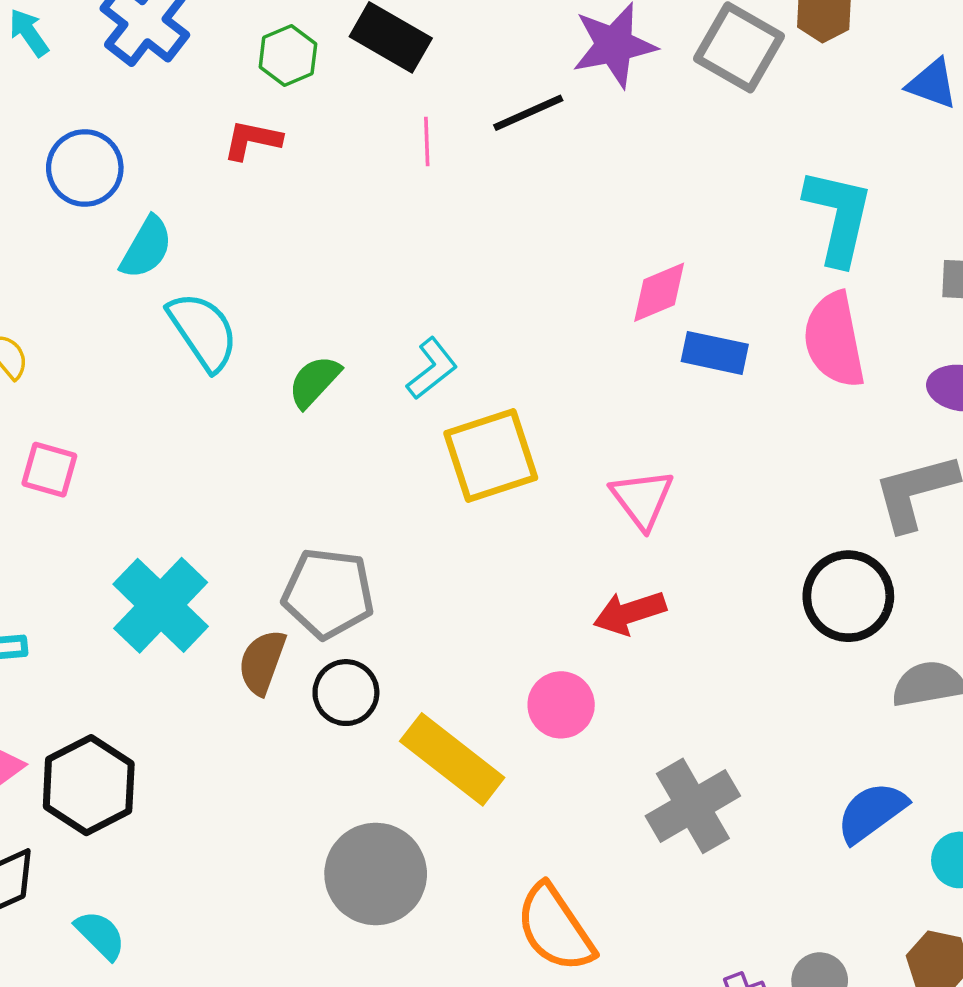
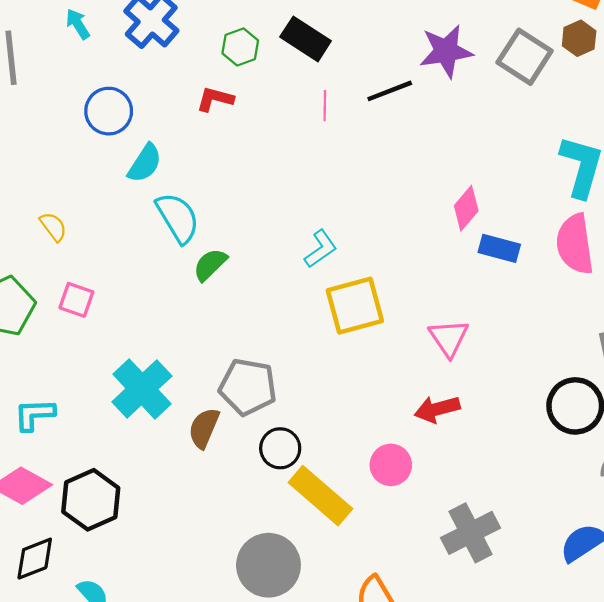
pink diamond: (659, 292) -> (466, 208), turned -30
green semicircle: (314, 381) -> (210, 265), moved
black circle: (346, 693) -> (280, 448), moved

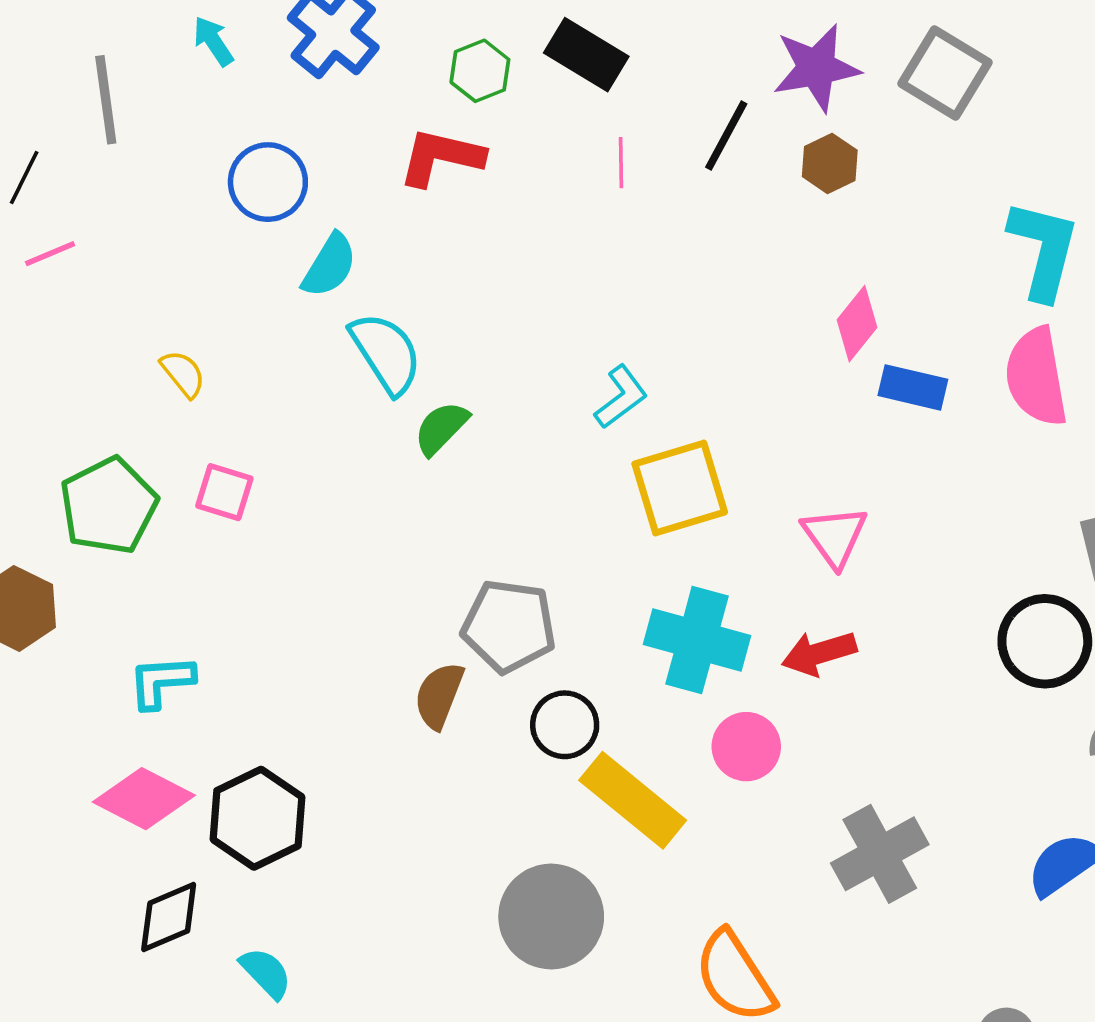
brown hexagon: (579, 38) -> (830, 163), moved
black line: (390, 91) -> (726, 136), turned -39
red L-shape: (215, 99) -> (441, 157), size x1.4
cyan cross: (142, 389) -> (697, 640), moved, turned -30

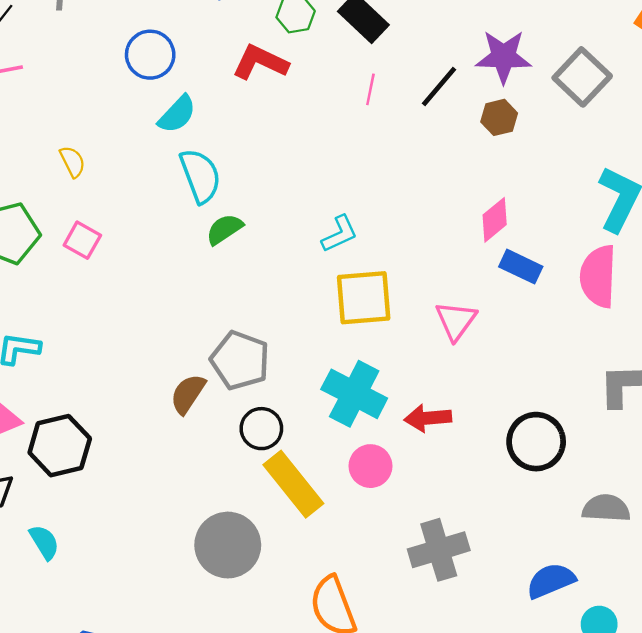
pink triangle: (835, 536) -> (456, 321), moved
black circle: (1045, 641) -> (536, 442), moved

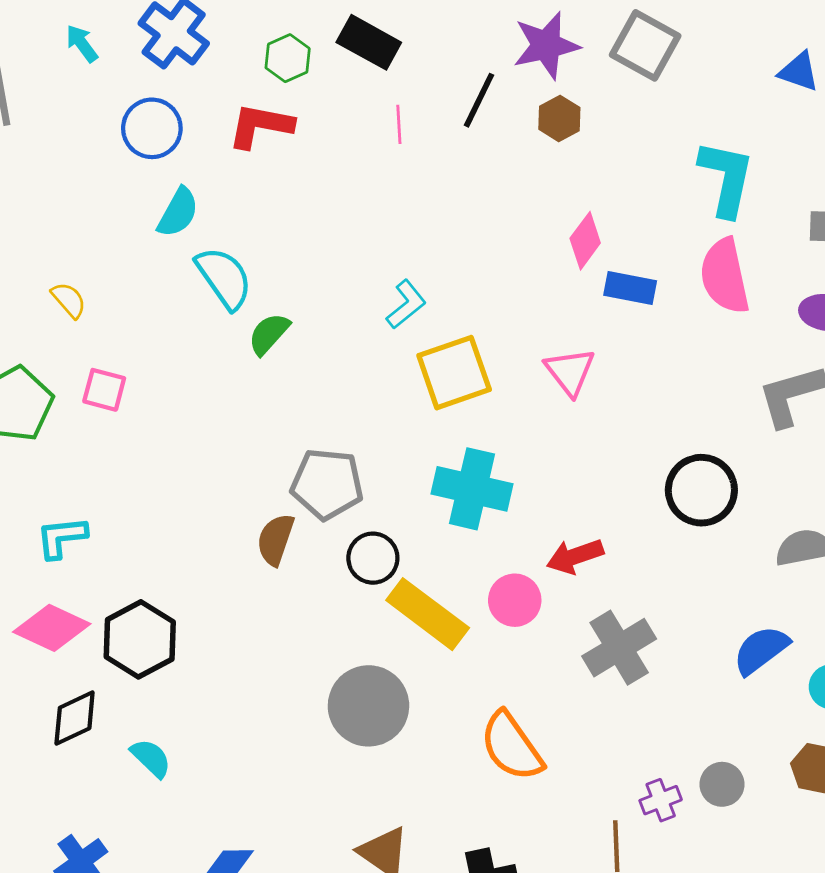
blue circle: (150, 55) -> (152, 128), moved
red arrow: (428, 418) -> (575, 556), moved
pink circle: (370, 466) -> (515, 600), moved

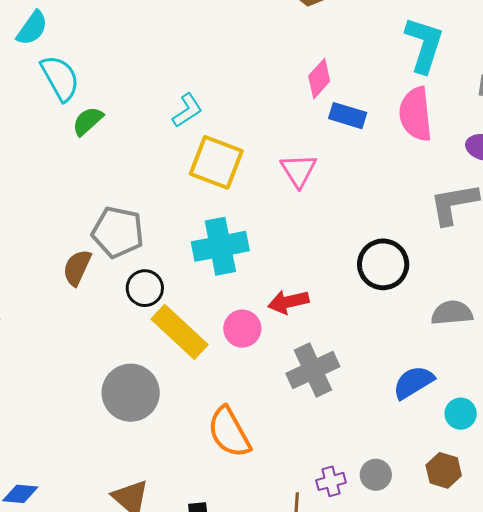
yellow square: (454, 373) -> (216, 162), turned 34
cyan cross: (472, 489) -> (220, 246), turned -30

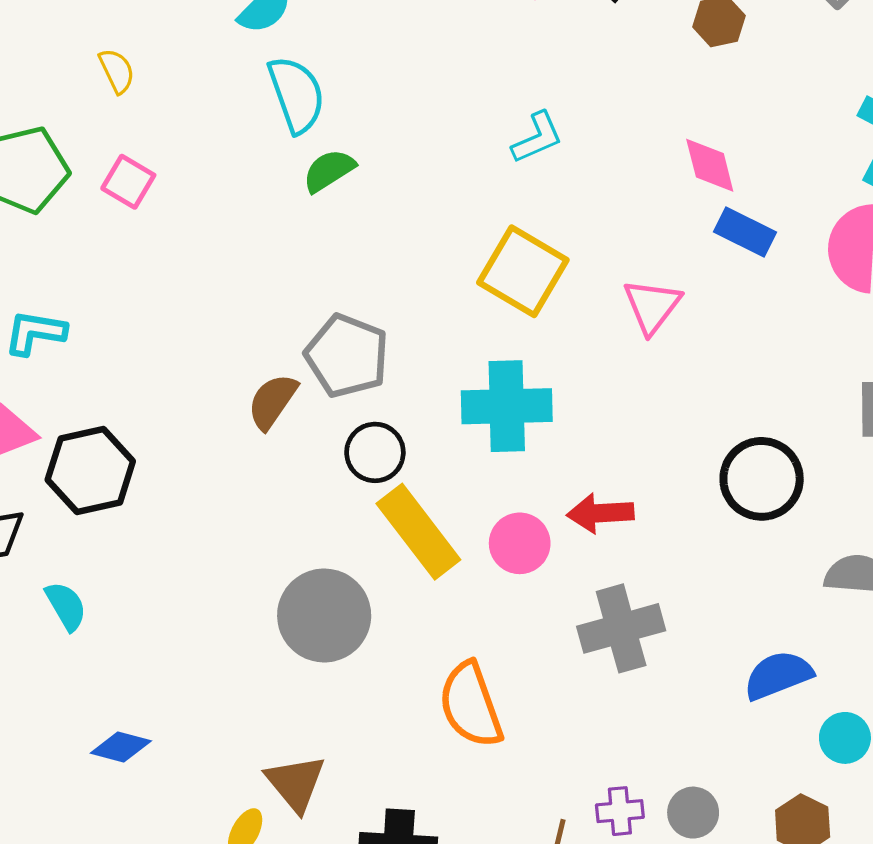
pink diamond: (319, 79) -> (710, 165), turned -66
cyan L-shape: (187, 110) -> (537, 138), moved

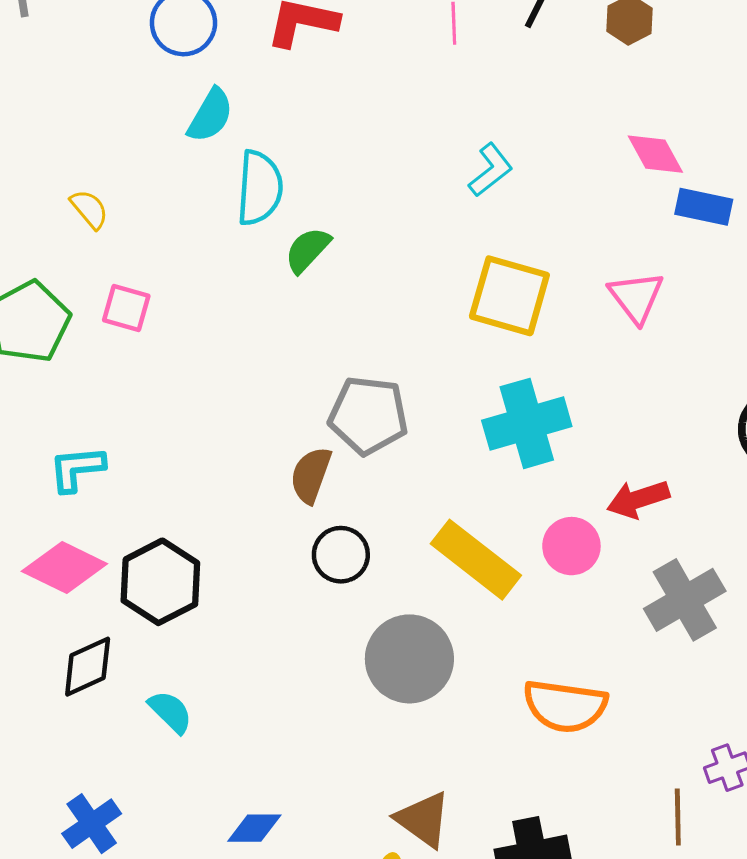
cyan semicircle: (296, 95) -> (260, 188), turned 38
black circle: (375, 452) -> (341, 555), moved
orange semicircle: (471, 705) -> (565, 706), turned -48

